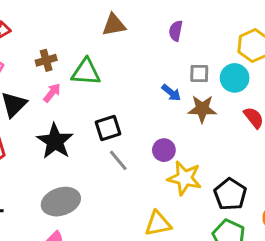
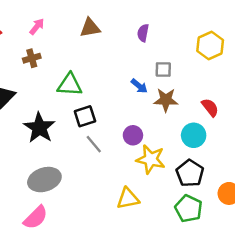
green triangle: (86, 72) -> (70, 85), moved
cyan circle: (235, 78) -> (194, 135), moved
pink arrow: (52, 93) -> (37, 27), moved

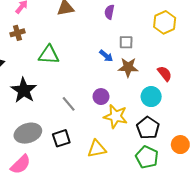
black square: (85, 116) -> (61, 138), moved

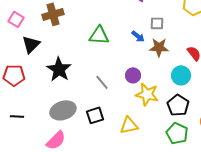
brown cross: (17, 33) -> (53, 14), size x1.5
green triangle: (49, 55) -> (99, 35), moved

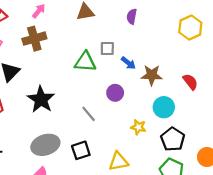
gray square: (157, 23) -> (107, 49), moved
purple circle: (133, 75) -> (115, 93), moved
cyan circle: (181, 75) -> (164, 107), moved
yellow star: (147, 94) -> (138, 127), size x0.6

